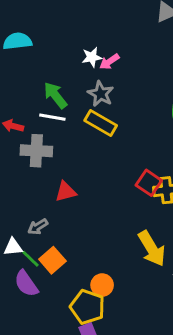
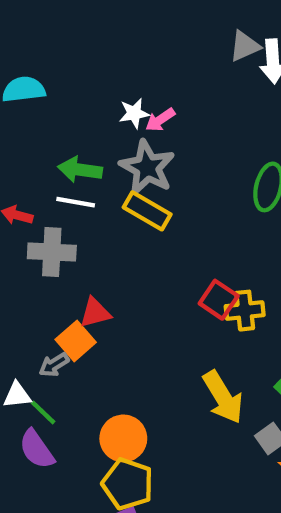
gray star: (101, 94) -> (147, 167), size x1.4
green arrow: (55, 95) -> (80, 170), turned -44
orange square: (52, 260) -> (76, 341), moved
orange circle: (102, 285) -> (123, 438), moved, size x1.4

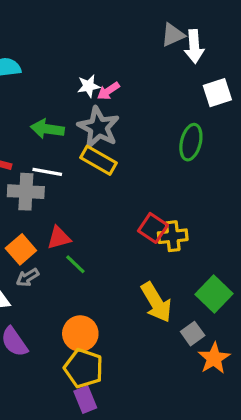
white line: (76, 202) -> (47, 172), moved
orange square: (76, 341) -> (21, 249), moved
green line: (43, 412) -> (75, 264), moved

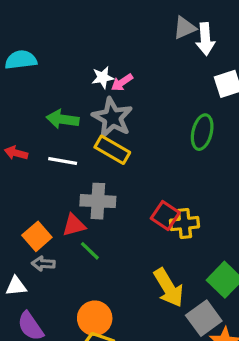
gray cross: (26, 192) -> (98, 201), moved
gray arrow: (28, 277) -> (43, 264), turned 35
gray square: (193, 334) -> (204, 318), size x1.5

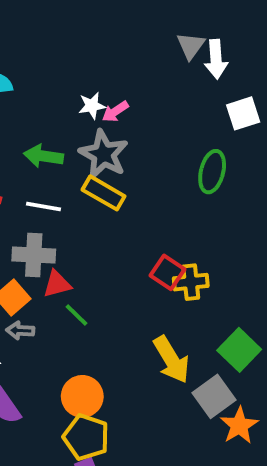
gray triangle: (185, 28) -> (191, 46), turned -30
gray cross: (98, 201) -> (34, 255), moved

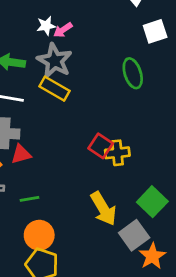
green ellipse: (212, 172) -> (133, 73), turned -32
green line: (76, 315) -> (29, 199), moved, turned -54

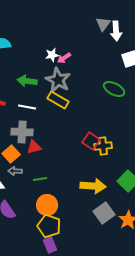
green ellipse: (133, 73) -> (114, 89), turned -45
yellow arrow: (103, 209) -> (93, 186), turned -55
gray square: (134, 235) -> (104, 213), moved

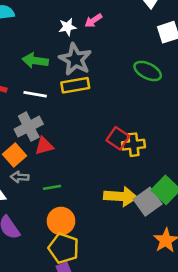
pink arrow: (64, 58) -> (93, 21), moved
yellow rectangle: (58, 100) -> (75, 85), turned -40
gray cross: (22, 132) -> (29, 127), turned -30
gray square: (104, 213) -> (148, 202), moved

